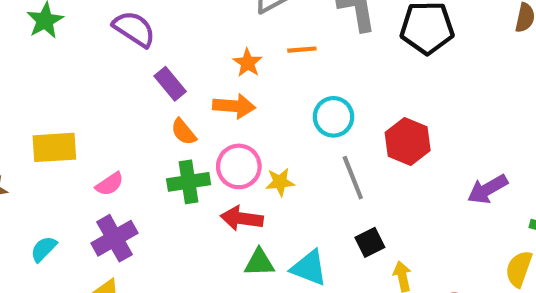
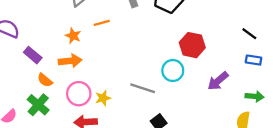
cyan circle: (333, 117) -> (173, 71), moved
red hexagon: (408, 142) -> (192, 45), moved
gray line: (353, 178) -> (143, 88), turned -40
green cross: (189, 182) -> (38, 105), moved, turned -30

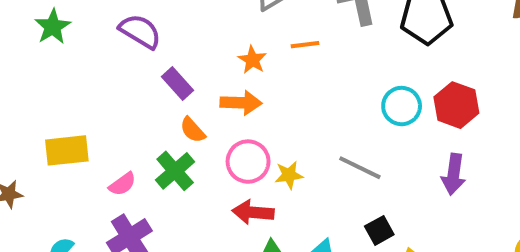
cyan circle: (173, 71) -> (402, 106), moved
purple arrow: (218, 81) -> (454, 174), moved, turned -50

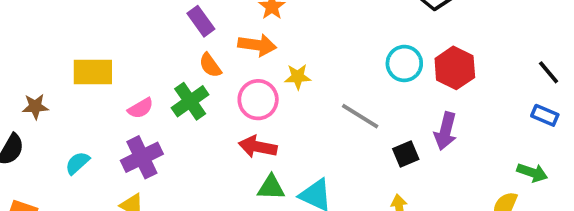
yellow star: (289, 175) -> (298, 77), moved
black square: (379, 230) -> (406, 154), moved

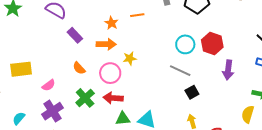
orange semicircle: (210, 65) -> (79, 68), moved
green cross: (190, 101) -> (85, 98), moved
gray line: (360, 116) -> (180, 71), moved
purple arrow: (445, 131) -> (228, 70), moved

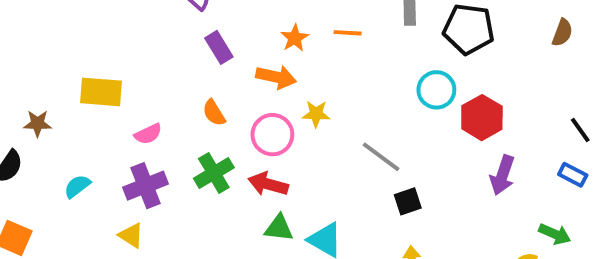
cyan circle: (185, 44) -> (436, 90), moved
gray line: (180, 71) -> (381, 157), moved
black square: (192, 92) -> (408, 201), moved

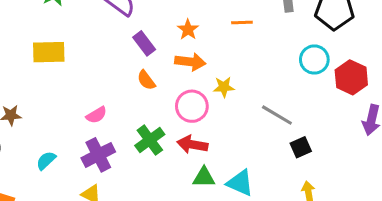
orange star: (295, 38) -> (188, 30), moved
yellow rectangle: (101, 92) -> (49, 52), moved
orange semicircle: (214, 113) -> (146, 80), moved

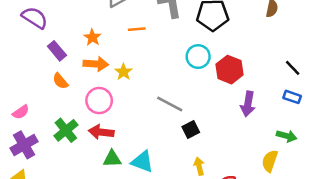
yellow star: (224, 87) -> (123, 72), moved, turned -30

